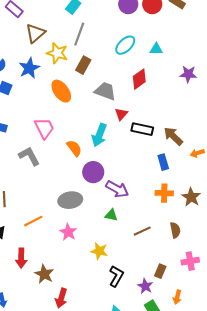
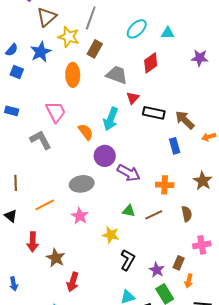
orange ellipse: (61, 91) -> (73, 75), turned 35
orange cross: (164, 193) -> (165, 185), moved
green triangle: (111, 215) -> (129, 211), moved
brown rectangle: (160, 271) -> (179, 263), moved

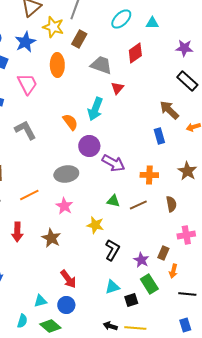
pink trapezoid: (56, 112) -> (27, 84), moved
black rectangle: (154, 113) -> (187, 81), moved, turned 30
brown star: (56, 258) -> (51, 238), moved
red arrow: (73, 282) -> (68, 279), moved, turned -54

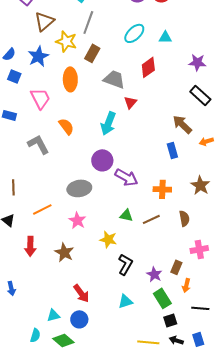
orange semicircle: (70, 122) -> (66, 126), moved
black square: (131, 300) -> (170, 320), moved
black arrow: (110, 326) -> (176, 340), moved

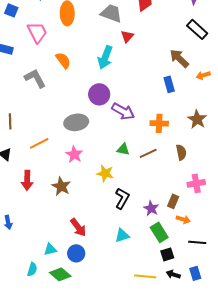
orange arrow: (186, 285) -> (183, 219), turned -88

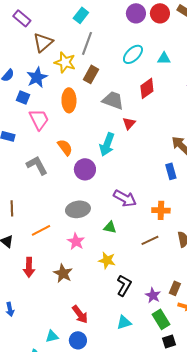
blue square: (11, 10) -> (23, 97), moved
purple circle: (99, 94) -> (85, 169), moved
green triangle: (123, 149) -> (110, 227), moved

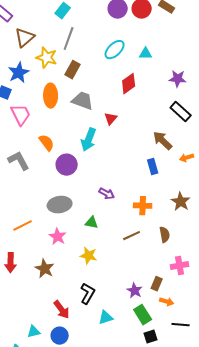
gray trapezoid: (113, 100) -> (83, 101), moved
purple arrow: (125, 198) -> (107, 194), size x0.7
black L-shape: (124, 285) -> (88, 294), moved

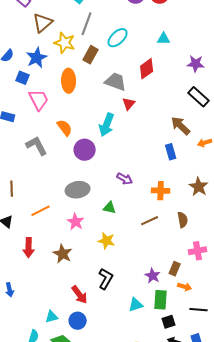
cyan ellipse: (115, 50) -> (118, 38), moved
gray trapezoid: (83, 101) -> (116, 82), moved
green rectangle: (143, 315) -> (161, 300), turned 36
cyan triangle: (106, 318) -> (136, 305), moved

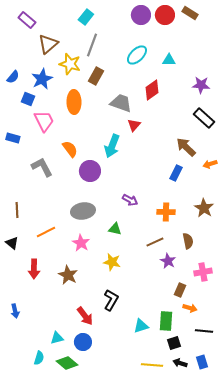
cyan ellipse: (118, 38) -> (137, 55), moved
blue rectangle: (171, 152) -> (176, 173), turned 42
purple star: (153, 276) -> (168, 261), moved

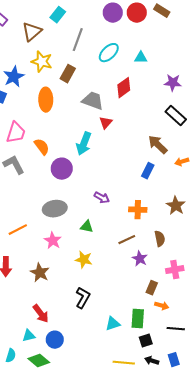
brown triangle: (48, 44) -> (32, 32), moved
gray line: (92, 45) -> (78, 40), moved
pink trapezoid: (44, 121) -> (16, 133), moved, turned 45
red arrow: (85, 316) -> (41, 314), moved

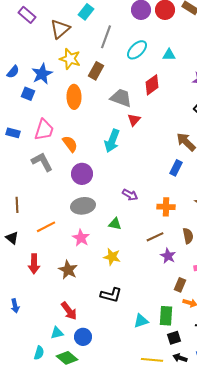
purple circle: (62, 169) -> (82, 174), moved
black L-shape: (83, 298) -> (111, 295), turned 75

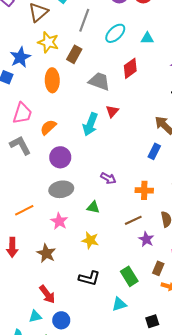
red triangle: (134, 120) -> (112, 111), moved
orange semicircle: (70, 144) -> (48, 127), turned -96
green rectangle: (166, 316) -> (129, 276), moved, turned -36

